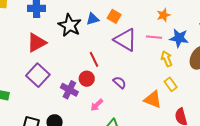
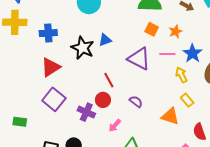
orange square: (114, 16) -> (152, 29), moved
blue star: (179, 38) -> (192, 53), turned 30

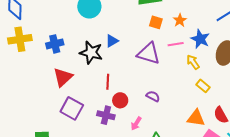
red line: (109, 80) -> (108, 82), moved, turned 42
orange triangle: (170, 116) -> (196, 118), moved

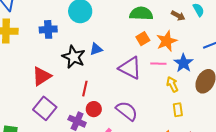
orange star: (180, 20) -> (167, 41), size x1.5
orange square: (156, 22) -> (143, 39), turned 32
blue cross: (55, 44) -> (48, 29), moved
yellow rectangle: (203, 86) -> (178, 110), turned 32
purple semicircle: (153, 96) -> (127, 111), size x1.6

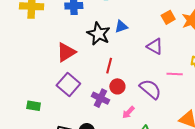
pink line: (158, 64) -> (175, 74), moved
purple triangle: (130, 68) -> (155, 46), size x0.7

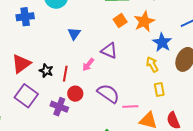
blue triangle: (121, 27) -> (74, 34), turned -32
black star: (99, 34) -> (46, 71), moved, size x0.6
pink line: (175, 74) -> (130, 107), moved
pink arrow: (128, 112) -> (88, 65), moved

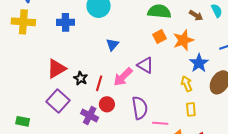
pink arrow: (88, 65) -> (123, 77), size x1.5
purple semicircle: (108, 94) -> (140, 108), turned 40

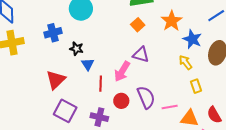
orange square: (160, 37) -> (138, 25), moved
blue triangle: (112, 45) -> (88, 64), moved
black star: (81, 78) -> (76, 49), moved
red circle: (107, 104) -> (121, 101), moved

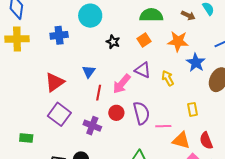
orange star: (172, 21) -> (178, 41), turned 30
black star: (76, 49) -> (113, 42), moved
yellow arrow: (186, 62) -> (168, 78), moved

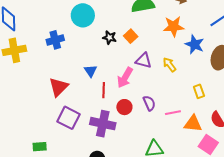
orange square: (144, 40) -> (131, 36), moved
purple semicircle: (141, 113) -> (149, 103), size x0.7
purple cross: (92, 126) -> (103, 124), size x1.4

